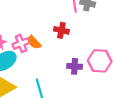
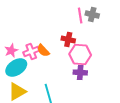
pink hexagon: (100, 61) -> (80, 54), moved

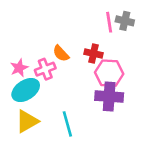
orange semicircle: (43, 50) -> (61, 53), moved
purple cross: (80, 72) -> (109, 97), size x1.5

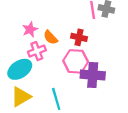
pink star: (19, 68) -> (30, 29), moved
pink hexagon: (109, 73) -> (76, 61), moved

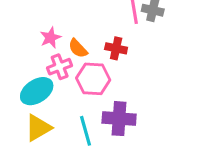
pink hexagon: (76, 61) -> (93, 79), moved
purple cross: (93, 75) -> (119, 119), moved

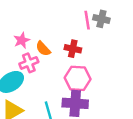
pink hexagon: (93, 79) -> (78, 78), moved

